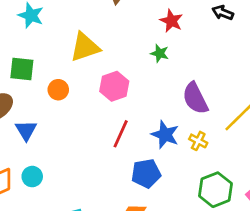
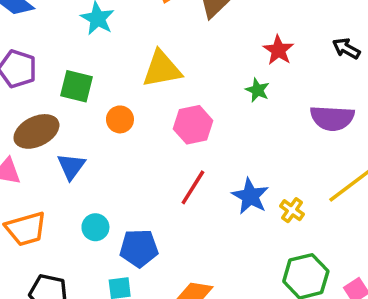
purple semicircle: (195, 98) -> (332, 118), moved, turned -68
blue pentagon: (146, 173) -> (139, 248), moved
cyan circle: (32, 177) -> (95, 227), moved

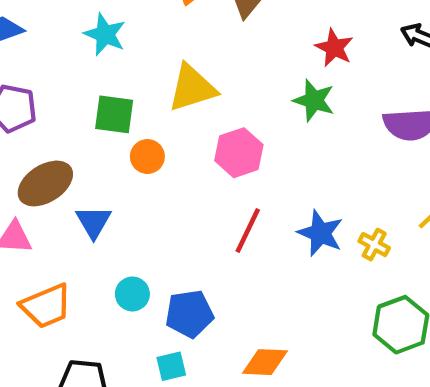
green square: (77, 86) -> (114, 114), moved
green star: (257, 90) -> (314, 100), size x1.4

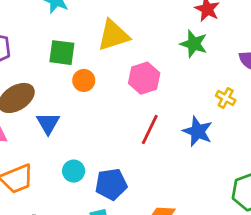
yellow cross: (374, 245) -> (226, 98), moved

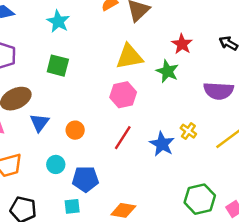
yellow triangle: (113, 35) -> (129, 57), moved
orange circle: (84, 80) -> (75, 130), moved
yellow cross: (226, 98) -> (188, 131), moved

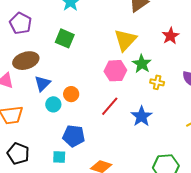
yellow triangle: (129, 57) -> (125, 40), turned -45
green star: (167, 71) -> (142, 64), moved
yellow cross: (188, 131) -> (157, 82), moved, turned -32
cyan circle: (56, 164) -> (53, 104), moved

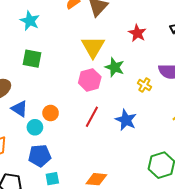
yellow cross: (157, 82) -> (144, 85), moved, turned 32
blue triangle: (42, 83) -> (19, 109), turned -30
blue pentagon: (74, 136) -> (40, 156), moved

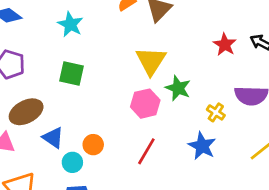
red star: (137, 33) -> (225, 45), moved
blue star: (126, 120) -> (202, 146), moved

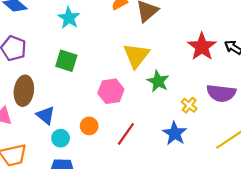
red star: (225, 45) -> (202, 47), size x1.4
pink hexagon: (145, 104) -> (111, 91), moved
brown ellipse: (26, 112) -> (24, 91), turned -60
orange circle: (93, 145) -> (89, 126), moved

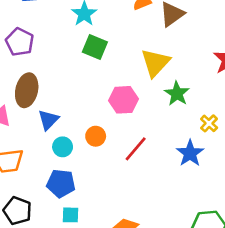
green square: (66, 61) -> (95, 47), moved
blue triangle: (46, 115) -> (48, 120), turned 30

